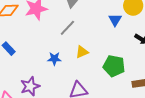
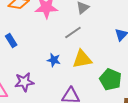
yellow triangle: (82, 52) -> (82, 59), size x1.5

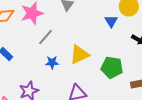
gray line: (73, 32) -> (45, 37), moved

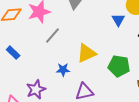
blue star: (52, 62) -> (63, 70), moved

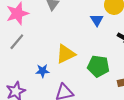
gray line: (53, 36) -> (17, 42), moved

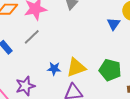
yellow triangle: (66, 54) -> (76, 67), moved

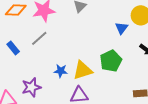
green pentagon: (110, 70) -> (111, 61), moved, turned 30

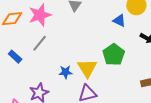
blue triangle: (121, 28) -> (119, 21), turned -32
yellow triangle: (83, 70) -> (87, 68), turned -35

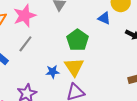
green pentagon: (114, 55) -> (78, 40), moved

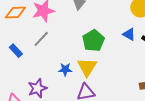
blue triangle: (104, 18) -> (129, 34), moved

